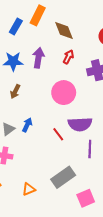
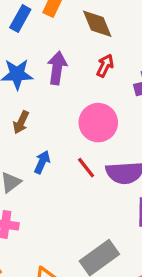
blue arrow: (27, 125) -> (42, 162), moved
red line: (58, 134) -> (86, 168), moved

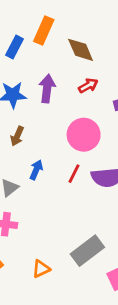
red arrow: (105, 66) -> (88, 86), turned 36
red line: (86, 168) -> (74, 174), turned 66

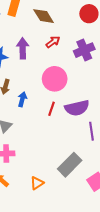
blue arrow: (36, 170) -> (22, 99), moved

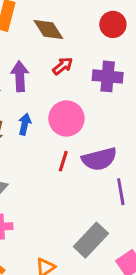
purple cross: (84, 50) -> (108, 76), turned 30
blue arrow: (22, 99) -> (25, 124), moved

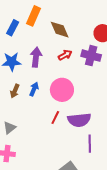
purple cross: (108, 76) -> (91, 56), moved

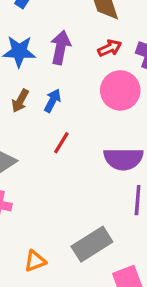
pink circle: (62, 90) -> (120, 90), moved
red line: (55, 117) -> (61, 143), moved

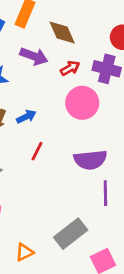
purple arrow: (61, 47) -> (34, 56), moved, turned 104
blue arrow: (52, 101) -> (26, 117), turned 42

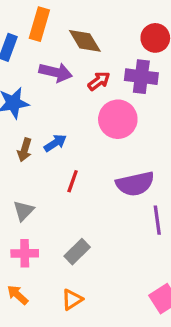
gray rectangle: (71, 234) -> (77, 252), moved, size x0.7

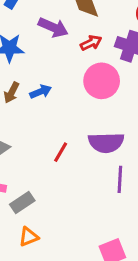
red line: (73, 181) -> (61, 152), moved
gray rectangle: (77, 252) -> (22, 202), moved

